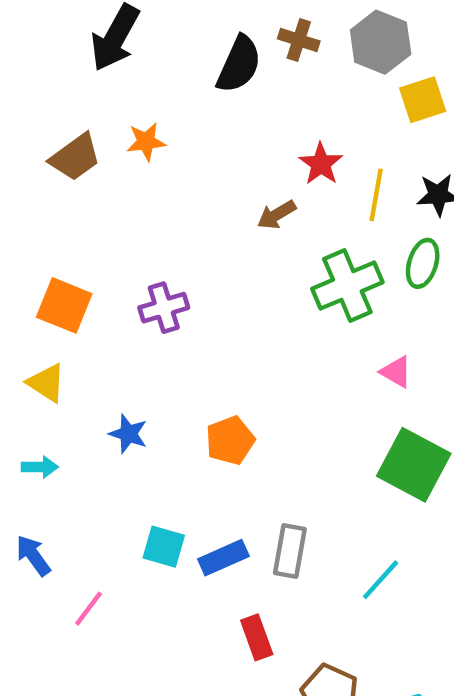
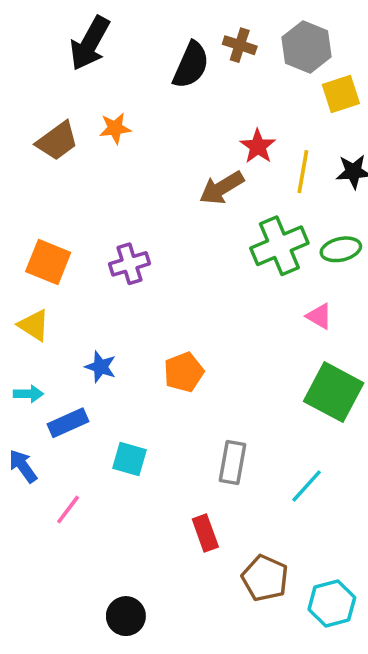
brown arrow: (277, 215) -> (222, 188), size x1.4
green ellipse: (423, 263) -> (341, 249), moved, turned 60
blue rectangle: (223, 558) -> (68, 423), moved

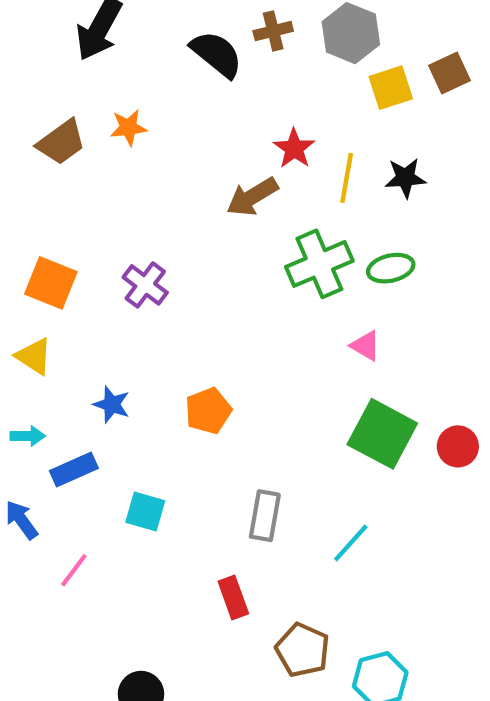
brown cross: (240, 45) -> (273, 31), turned -32
black semicircle: (191, 65) -> (217, 54), turned -75
purple cross: (129, 264) -> (145, 285), turned -36

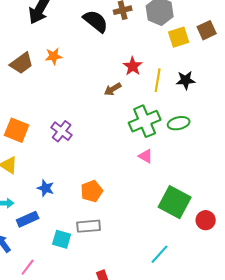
brown arrow: (252, 197) -> (113, 89), size x0.7
pink triangle: (366, 346) -> (146, 156), moved
red circle: (458, 446) -> (206, 220), moved
gray rectangle: (265, 516) -> (89, 226), moved, turned 75

